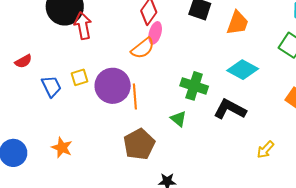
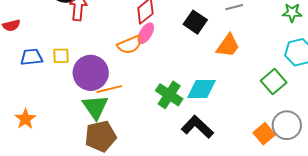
cyan diamond: (243, 70) -> (202, 89), moved, turned -44
blue trapezoid: (51, 86) -> (31, 57), turned -85
orange line: (135, 96) -> (109, 89), turned 65
green triangle: (179, 119) -> (95, 107), moved, size x1.6

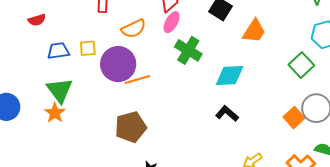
orange semicircle: (130, 45) -> (134, 29), moved
green cross: (169, 95) -> (188, 50), moved
green triangle: (95, 107) -> (60, 90), moved
black L-shape: (197, 127) -> (227, 113), size x0.7

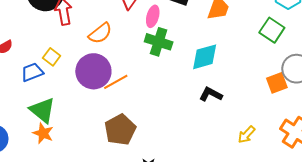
pink ellipse: (172, 22) -> (153, 16), moved
yellow square: (88, 48) -> (52, 57), moved, turned -36
orange square: (294, 118) -> (277, 83), turned 35

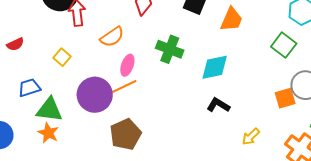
pink ellipse: (153, 16) -> (127, 65), moved
purple circle: (93, 71) -> (95, 95), moved
blue trapezoid: (32, 72) -> (29, 88), moved
green triangle: (42, 110) -> (49, 110), turned -36
yellow arrow: (246, 135) -> (251, 137), moved

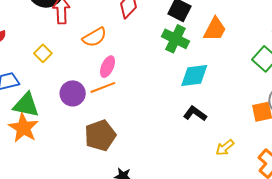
green cross: (170, 49) -> (175, 39), moved
purple circle: (95, 95) -> (73, 93), size x0.7
orange star: (48, 133) -> (23, 128), size x1.4

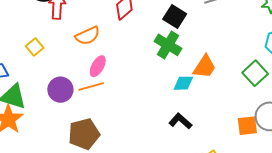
orange trapezoid: (215, 29) -> (205, 67), moved
cyan diamond: (194, 75) -> (183, 83), size x0.7

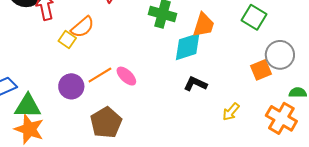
yellow square: (35, 47) -> (67, 39), moved
pink ellipse: (98, 66) -> (126, 76), moved, turned -60
cyan diamond: (183, 83) -> (188, 47), size x1.5

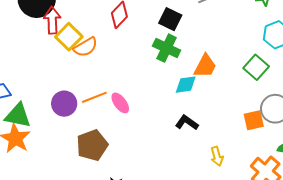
yellow square: (67, 39) -> (69, 37), moved, size x1.5
cyan diamond: (188, 47) -> (186, 85), size x0.7
yellow arrow: (231, 112) -> (217, 156), turned -66

